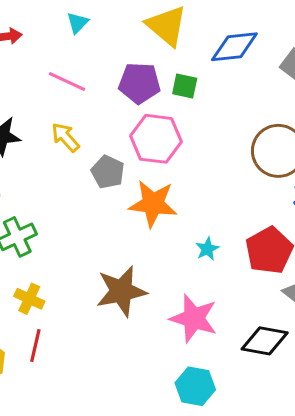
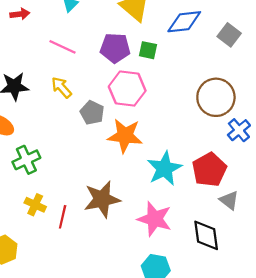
cyan star: (207, 249) -> (164, 169), size x2.0
black diamond: (265, 341) -> (206, 235), turned 72
red line: (35, 346) -> (63, 217), moved

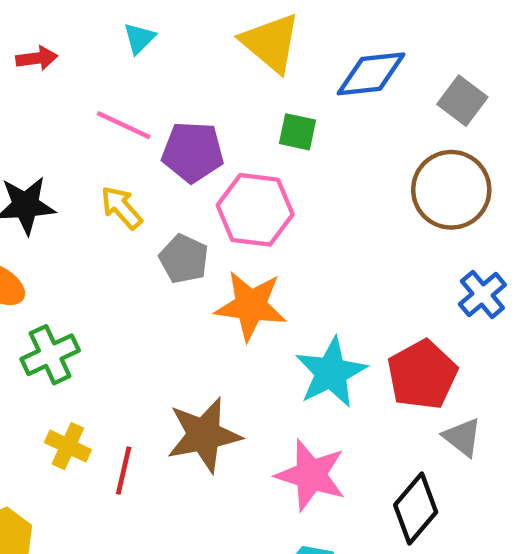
purple pentagon: (115, 48) -> (193, 152), moved
brown circle: (216, 97) -> (451, 190), moved
black diamond: (206, 235) -> (416, 508), turned 48

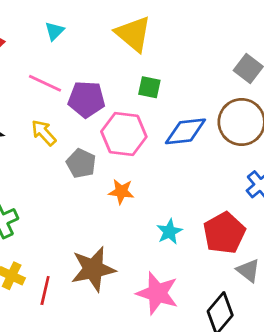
blue diamond: (371, 74) -> (185, 131), moved
orange star: (251, 306) -> (121, 192), size x0.6
cyan star: (331, 373) -> (169, 232), size x0.6

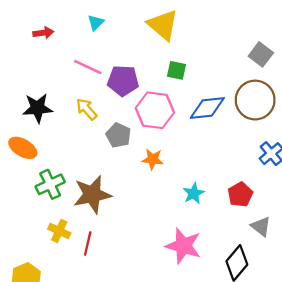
red pentagon: (224, 233) -> (240, 195), size x0.7
brown star: (93, 269) -> (92, 195), moved

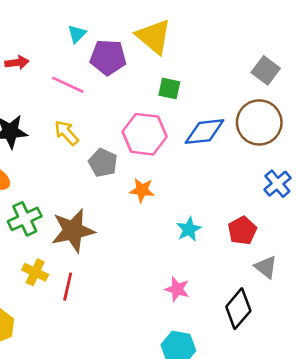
red arrow: (43, 33) -> (17, 63), moved
purple pentagon: (123, 81) -> (108, 57), moved
pink star: (183, 246) -> (177, 289), size x0.6

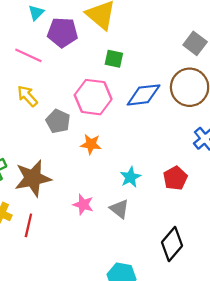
gray triangle: (266, 267) -> (119, 209), moved
pink star: (177, 289) -> (83, 205), moved

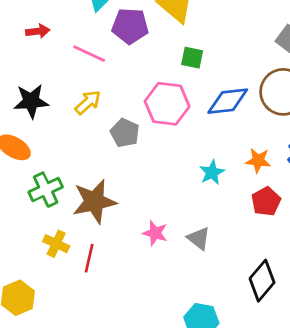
yellow arrow: (27, 96) -> (88, 102), turned 90
orange star: (91, 144) -> (258, 161), moved
cyan star: (130, 177) -> (212, 172), moved

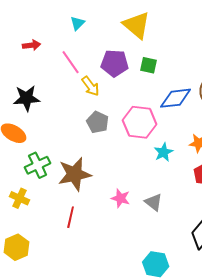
purple pentagon: (130, 26) -> (115, 63), moved
pink line: (89, 54) -> (71, 62), turned 30
yellow arrow: (88, 102) -> (91, 86), moved, turned 95
pink hexagon: (167, 104) -> (140, 122), moved
yellow cross: (56, 244) -> (20, 198), moved

